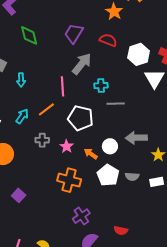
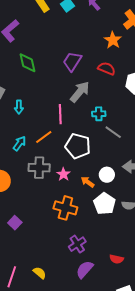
gray line: (116, 104) -> (113, 132), turned 36
gray cross: (42, 140) -> (39, 168), size x1.5

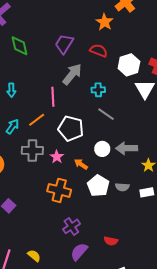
cyan cross: (99, 114) -> (98, 90), moved
white circle: (107, 175) -> (102, 149), moved

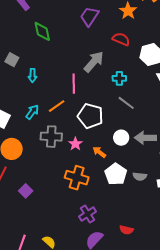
purple trapezoid: (64, 44) -> (90, 16), moved

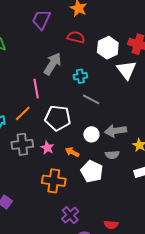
gray semicircle: (140, 176) -> (112, 155), moved

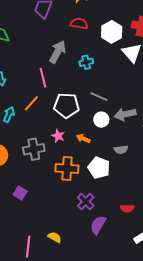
gray line: (91, 99) -> (99, 97), moved
gray cross: (22, 144) -> (34, 149), moved
gray semicircle: (112, 155) -> (121, 150), moved
white pentagon: (92, 171) -> (99, 168), moved

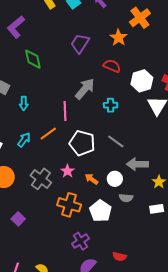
white circle: (101, 120) -> (115, 179), moved
gray cross: (34, 149) -> (41, 179), turned 35

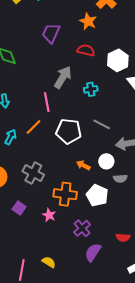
pink star: (67, 171) -> (49, 215), moved
purple square: (18, 219) -> (19, 208), moved

